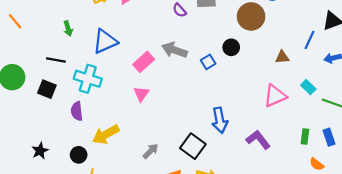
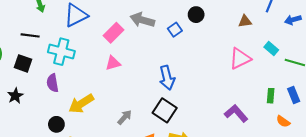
pink triangle: (141, 94) -> (113, 63), turned 42
blue arrow: (220, 120) -> (167, 78), moved
purple L-shape: (258, 140) -> (236, 113), moved
black star: (40, 151) -> (15, 96), moved

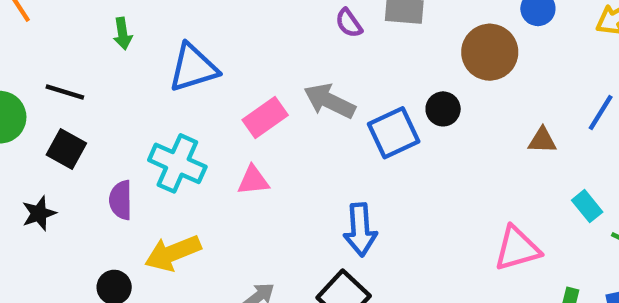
blue square: (175, 30) -> (394, 133), size x1.6
black line: (30, 35) -> (65, 92), moved
cyan cross: (61, 52) -> (177, 163), moved
pink triangle: (240, 59) -> (517, 249), moved

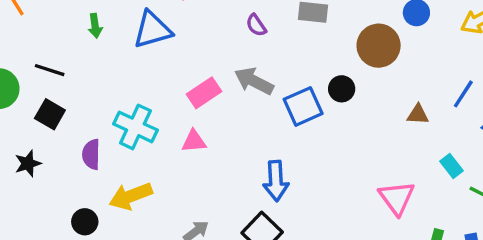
purple semicircle: (349, 23) -> (256, 25), moved
blue triangle: (193, 68) -> (152, 30), moved
pink triangle: (517, 249) -> (397, 198), turned -51

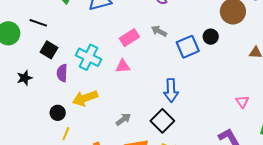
gray arrow: (254, 81) -> (159, 31), size x0.7
black square: (50, 114) -> (49, 50), moved
pink triangle: (397, 198) -> (242, 102), size x0.6

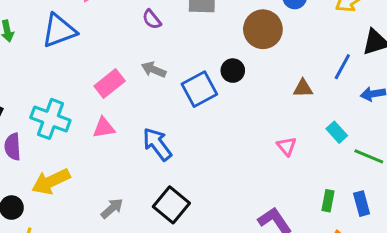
blue arrow: (171, 90) -> (157, 144), moved, turned 150
pink triangle: (242, 102) -> (287, 146), moved

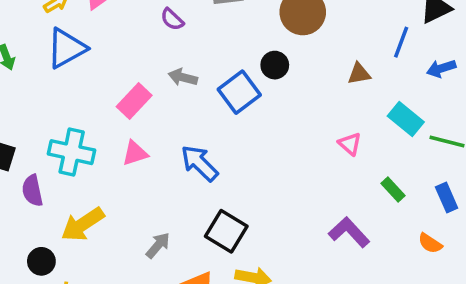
cyan rectangle: (337, 132) -> (406, 119), size x1.4
green rectangle: (328, 201) -> (393, 189), moved, turned -45

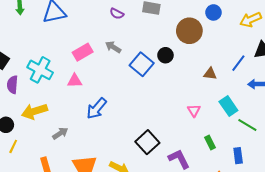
purple semicircle: (172, 19) -> (117, 14), turned -32
blue square: (239, 92) -> (142, 64), turned -30
blue arrow: (200, 163) -> (97, 108), moved, turned -110
black square: (226, 231) -> (147, 142), moved
gray arrow: (158, 245) -> (60, 133), moved

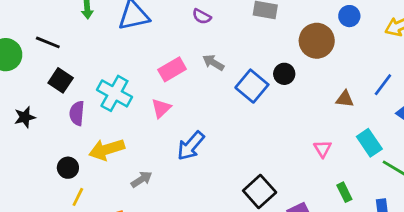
purple semicircle: (117, 14) -> (202, 16), moved
pink triangle: (75, 81) -> (161, 108), turned -42

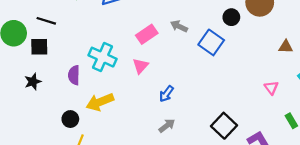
black circle: (284, 74) -> (231, 17), moved
black square: (61, 80) -> (39, 47), moved, turned -30
blue arrow: (191, 146) -> (166, 94), size x0.7
gray arrow: (142, 179) -> (167, 126), moved

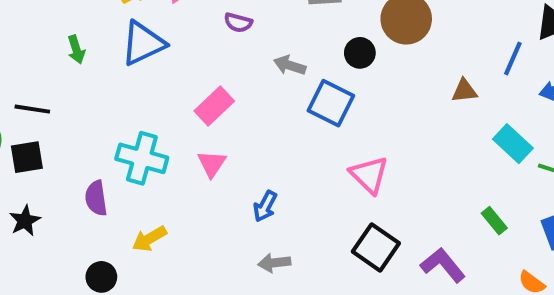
gray arrow: (179, 26) -> (290, 65), moved
pink triangle: (271, 88) -> (369, 175), moved, size x1.5
yellow arrow: (100, 102) -> (149, 239), size x0.7
gray arrow: (167, 126) -> (274, 263), turned -140

